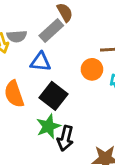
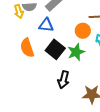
green star: (48, 126) -> (76, 52), moved

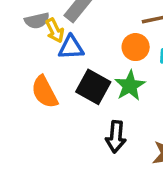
yellow arrow: (19, 11) -> (55, 31), moved

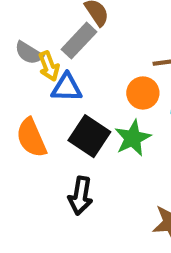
gray semicircle: (37, 21) -> (29, 53), turned 40
black arrow: (116, 137) -> (80, 196), moved

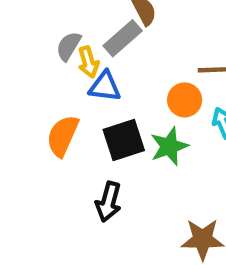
gray semicircle: (29, 53) -> (69, 46), turned 84
black square: (89, 136) -> (124, 140), turned 33
orange semicircle: (31, 138) -> (63, 136), turned 42

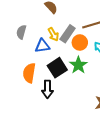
gray rectangle: (123, 38) -> (68, 34), moved
yellow arrow: (88, 62) -> (53, 34), moved
black arrow: (108, 202) -> (47, 89), moved

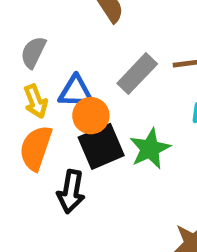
yellow arrow: (53, 34) -> (36, 101), moved
orange circle: (80, 42) -> (91, 116), moved

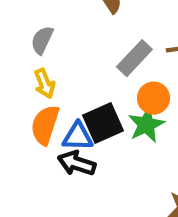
blue triangle: (76, 92) -> (78, 136), moved
orange circle: (91, 116) -> (154, 98), moved
black arrow: (71, 192) -> (77, 163), turned 99

